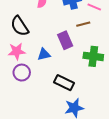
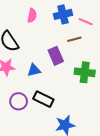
purple circle: (22, 73) -> (19, 101), moved
black rectangle: (64, 83) -> (43, 99), moved

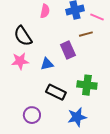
green cross: (85, 72) -> (87, 85), moved
purple circle: (19, 101) -> (32, 115), moved

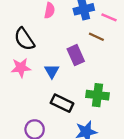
brown line: (86, 34) -> (96, 37), turned 40
blue triangle: (47, 64) -> (52, 71), turned -48

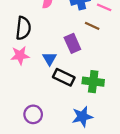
black semicircle: (24, 39) -> (23, 28), turned -140
black rectangle: (62, 103) -> (64, 77), moved

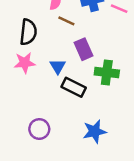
brown line: (92, 26) -> (66, 21), moved
green cross: (93, 82) -> (107, 73), moved

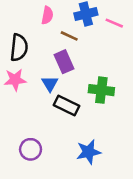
brown line: (66, 21) -> (69, 36), moved
purple rectangle: (84, 49) -> (64, 62), moved

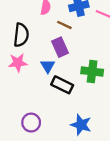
blue star: (88, 152) -> (81, 125), turned 30

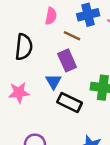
pink star: (18, 63) -> (19, 93), moved

